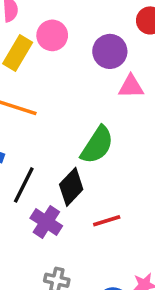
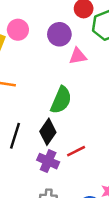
purple cross: (46, 222) -> (48, 161), moved

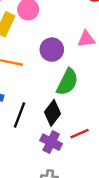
purple circle: (59, 34) -> (52, 50), moved

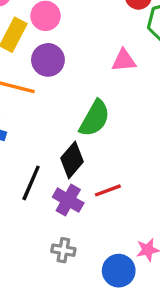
purple circle: (52, 50) -> (48, 60), moved
black line: (19, 115) -> (31, 183), moved

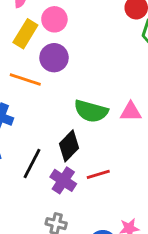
pink triangle: (124, 60) -> (131, 112), moved
green semicircle: (95, 118) -> (91, 111), turned 72

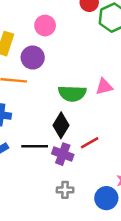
pink circle: (54, 19) -> (45, 26), moved
black line: (32, 163) -> (35, 146), turned 75

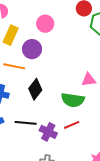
green semicircle: (72, 93) -> (73, 100), moved
black diamond: (61, 125) -> (35, 89), moved

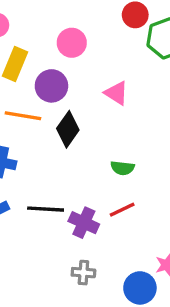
pink triangle: (89, 80) -> (116, 93), moved, turned 42
black diamond: (35, 89) -> (68, 129), moved
green semicircle: (73, 100) -> (122, 168), size x0.6

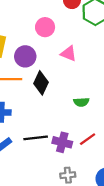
pink circle: (72, 43) -> (45, 27), moved
red line: (122, 210) -> (88, 139), moved

